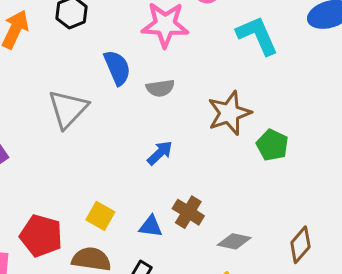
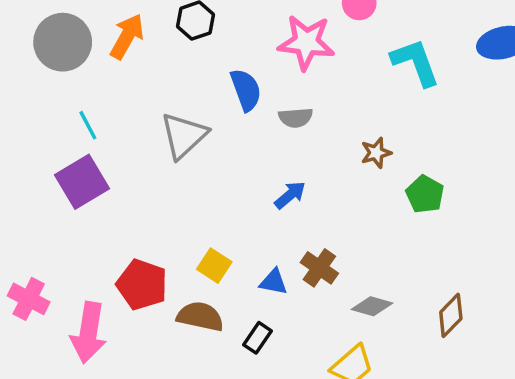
brown star: (229, 113) -> (376, 153), size x0.6

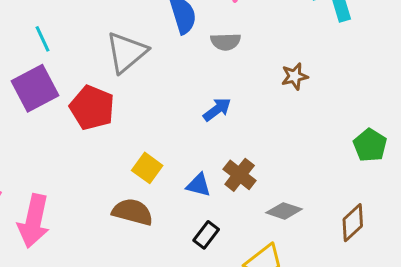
green pentagon: (425, 194) -> (370, 145), moved
red pentagon: (142, 285) -> (92, 108), moved
black rectangle: (257, 338) -> (206, 235), moved

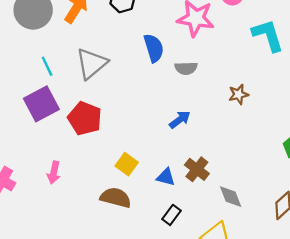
gray triangle: (126, 52) -> (91, 64), moved
gray diamond: (284, 211) -> (231, 197), turned 50
pink arrow: (34, 221) -> (54, 173), moved, size x0.6

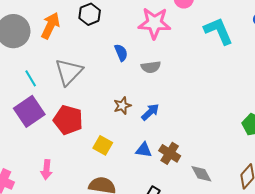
blue semicircle: (154, 48) -> (121, 53), size x0.7
brown star: (239, 94) -> (122, 106), moved
yellow square: (127, 164) -> (103, 145), moved
blue triangle: (166, 177) -> (144, 150), moved

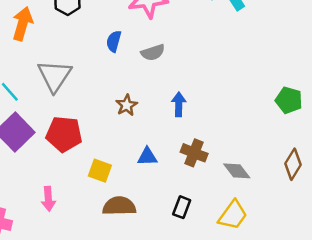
blue semicircle: (121, 53) -> (114, 41), turned -132
blue arrow: (150, 112) -> (179, 104), moved, turned -36
yellow square: (103, 145) -> (100, 171), moved
blue triangle: (144, 150) -> (147, 157), moved

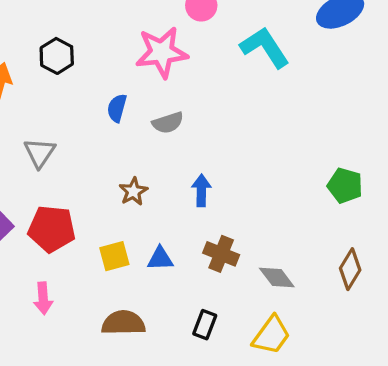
gray triangle: (55, 76) -> (40, 153), size x0.7
yellow square: (100, 171) -> (114, 256), moved, turned -35
pink arrow: (48, 199) -> (43, 298), moved

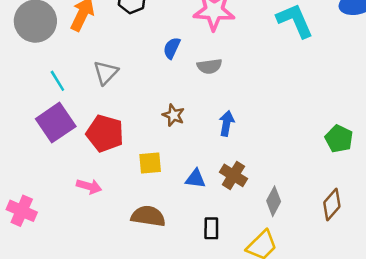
brown star: (133, 191) -> (173, 115), turned -30
blue triangle: (160, 259) -> (195, 179), moved
gray diamond: (277, 278) -> (274, 201), turned 56
pink arrow: (43, 298) -> (89, 186), turned -80
black rectangle: (205, 325) -> (211, 228), turned -30

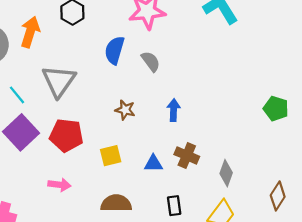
blue semicircle: (172, 48) -> (115, 50), size x1.4
gray semicircle: (210, 66) -> (151, 61), turned -110
gray triangle: (106, 73) -> (59, 81), size x1.5
brown diamond: (332, 204) -> (278, 196), moved

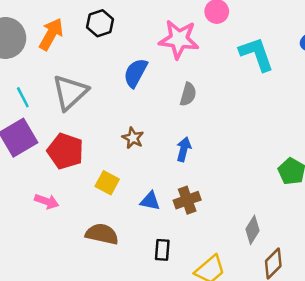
gray semicircle: (151, 61) -> (188, 94), moved, turned 40
brown cross: (187, 155) -> (187, 200), turned 35
yellow square: (111, 156) -> (107, 183), turned 30
gray diamond: (226, 173) -> (253, 230), moved

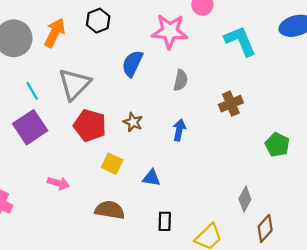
red pentagon: (65, 151) -> (90, 125), moved
brown cross: (187, 200) -> (231, 104), moved

